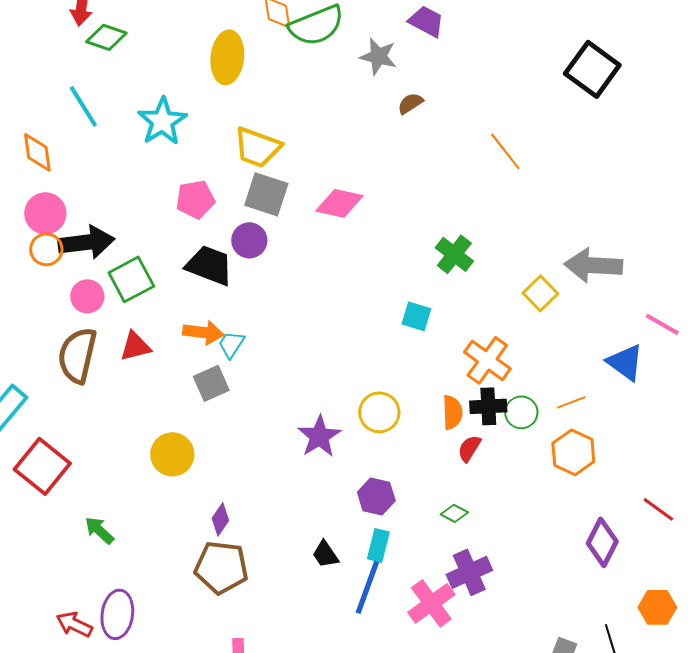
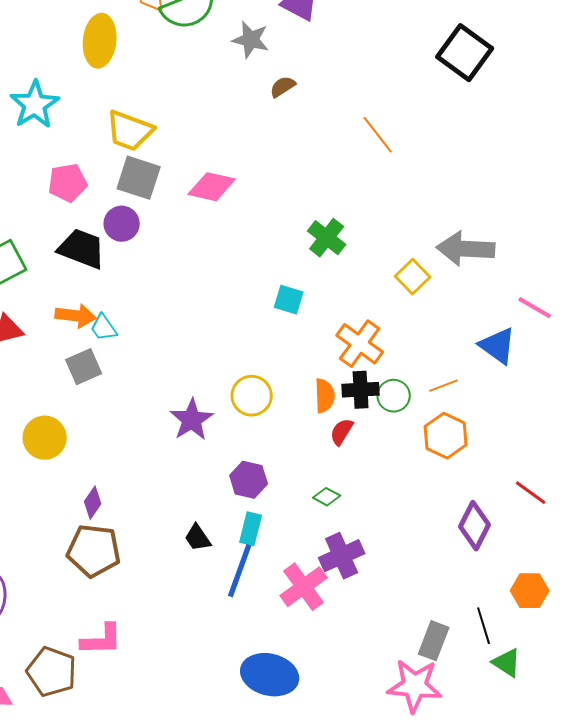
cyan trapezoid: (231, 344) -> (104, 328), turned -68

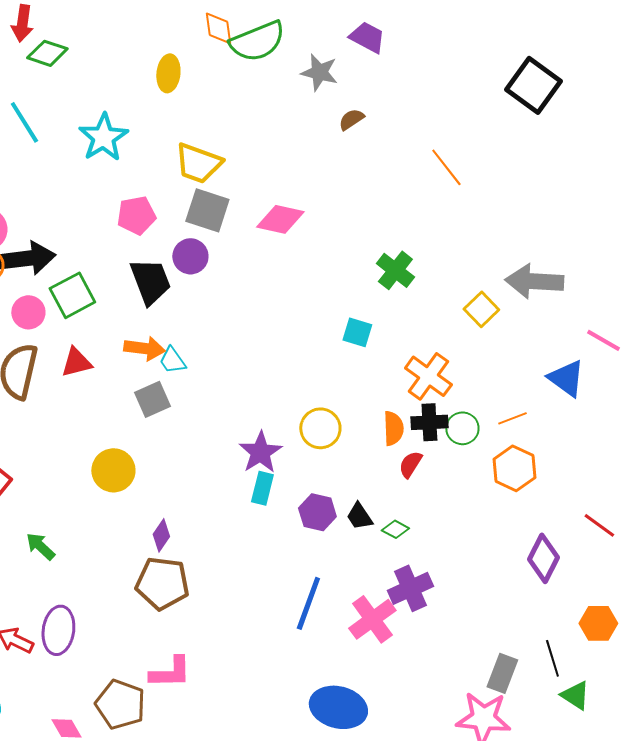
yellow ellipse: (100, 41) -> (168, 73), size x0.7
black trapezoid: (82, 249) -> (150, 281), turned 48
cyan rectangle: (251, 529) -> (262, 488), moved
black trapezoid: (198, 538) -> (359, 516), moved

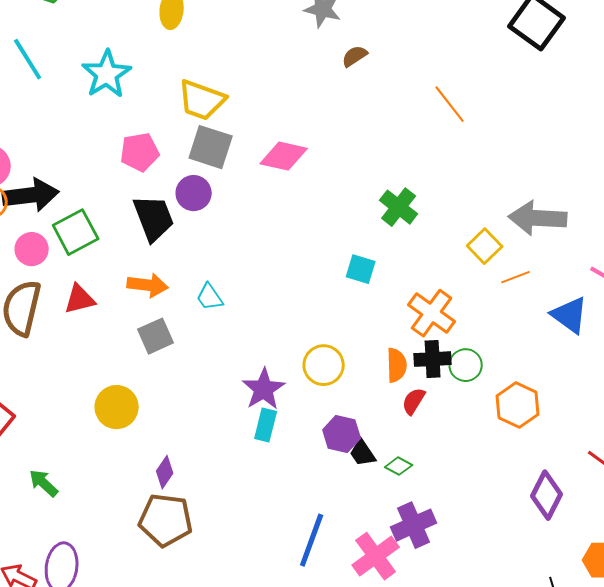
cyan trapezoid: (172, 360) -> (210, 297), moved
orange line: (512, 418) -> (516, 277), moved
purple hexagon: (317, 512) -> (342, 434), moved

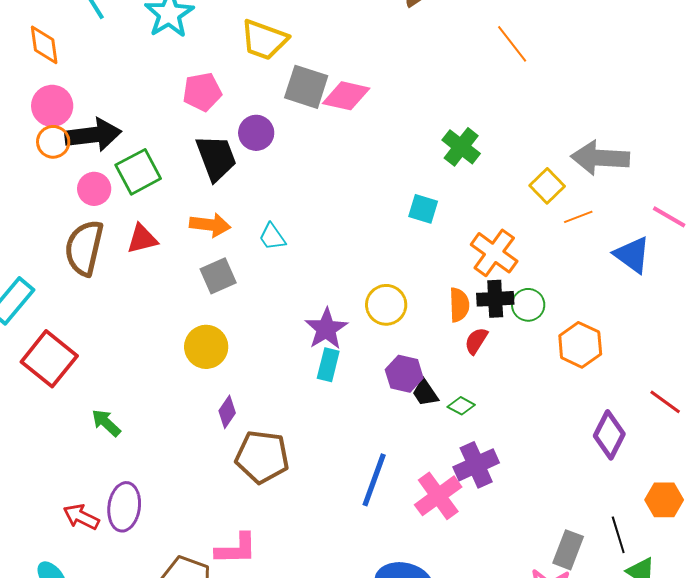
gray square: (211, 147) -> (306, 87), moved
yellow circle: (117, 407) -> (206, 347), moved
brown pentagon: (166, 520) -> (262, 457), moved

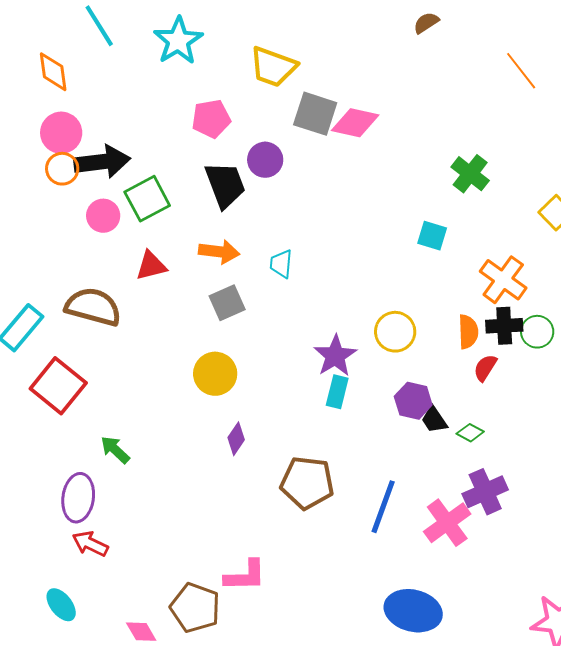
cyan trapezoid: (272, 237) -> (281, 264), turned 40
brown semicircle: (84, 248) -> (93, 307), moved, turned 92
brown pentagon: (262, 457) -> (307, 483), moved
purple ellipse: (124, 507) -> (78, 498), moved

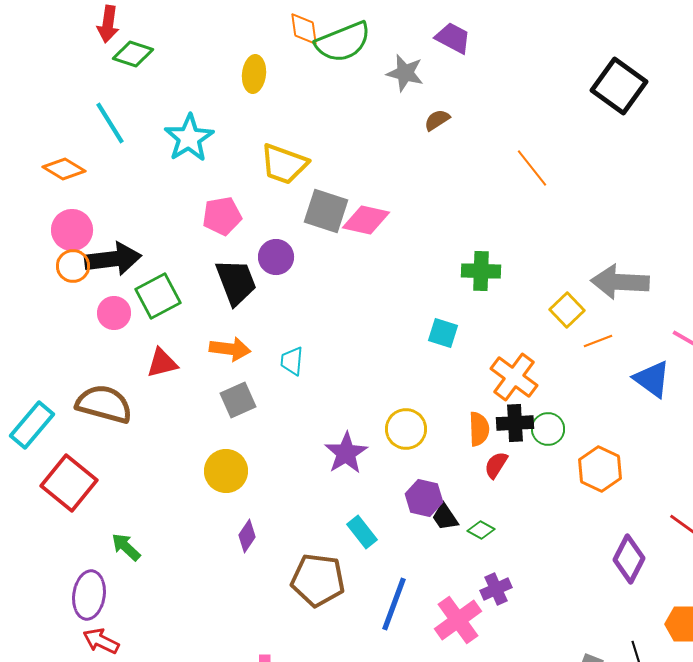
orange diamond: (53, 72) -> (64, 169), turned -51
green cross: (470, 174) -> (481, 271), turned -36
cyan rectangle: (337, 392) -> (362, 532), moved, turned -52
purple cross: (485, 492) -> (496, 589), size x0.7

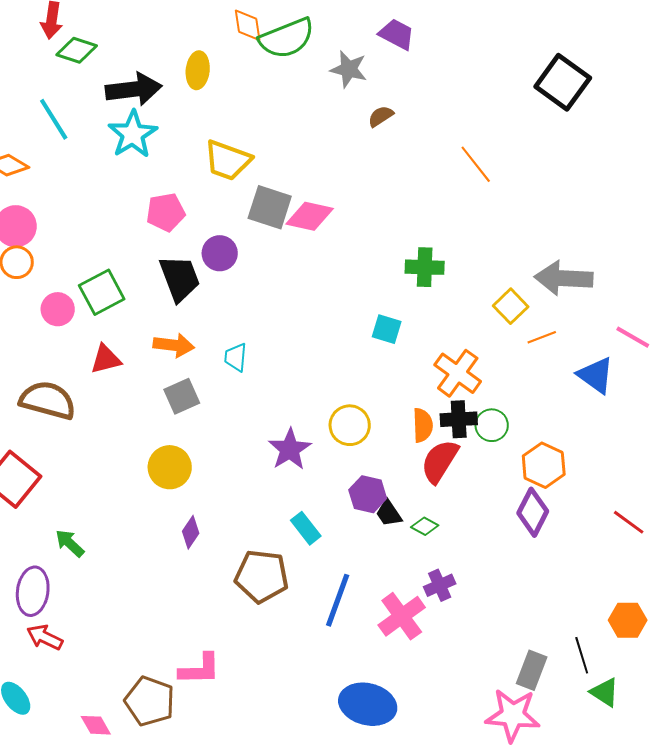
black arrow: (113, 259) -> (134, 89), moved
red semicircle: (496, 465) -> (440, 461), size x1.6
purple diamond: (629, 559) -> (533, 512), moved

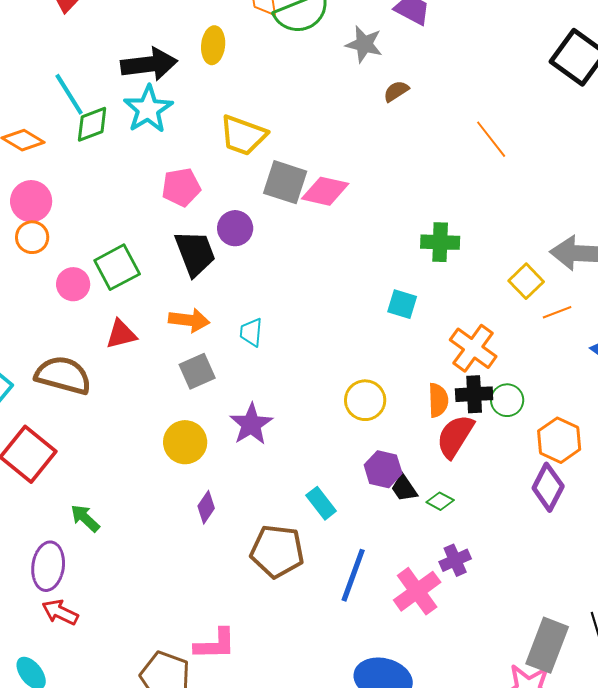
green diamond: (77, 50) -> (92, 124), moved, turned -39
purple star: (290, 449) -> (251, 424), moved
gray rectangle: (532, 670) -> (547, 645), size x1.4

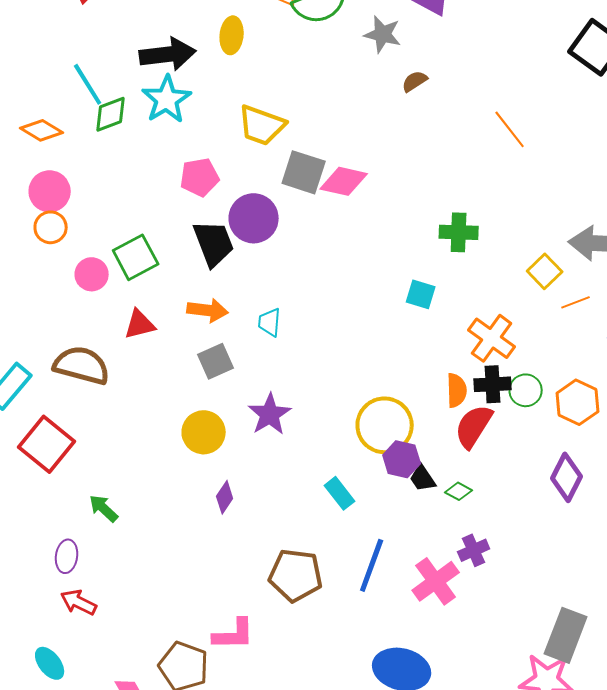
purple circle: (235, 228) -> (254, 218), size x1.4
yellow circle: (365, 400) -> (385, 425), moved, size x1.4
orange hexagon: (559, 440) -> (578, 402), moved
brown pentagon: (277, 551) -> (296, 575), moved
purple ellipse: (48, 566) -> (67, 556), size x0.7

